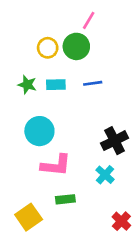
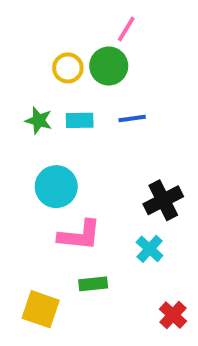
yellow square: (29, 217) -> (41, 309), turned -36

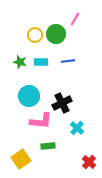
pink line: (126, 29) -> (75, 19), moved
black cross: (163, 200) -> (62, 103), moved
yellow square: (41, 309) -> (21, 159), turned 36

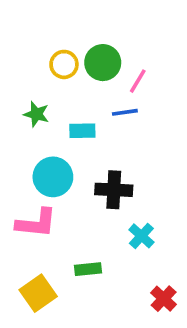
pink line: (75, 19) -> (138, 81), moved
cyan rectangle: (41, 62) -> (82, 131), moved
black cross: (62, 103) -> (114, 190), turned 30
pink L-shape: (41, 121) -> (36, 223), moved

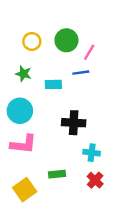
yellow circle: (64, 64) -> (32, 41), moved
cyan circle: (53, 177) -> (20, 111), moved
cyan cross: (141, 236) -> (92, 153), turned -35
red cross: (164, 299) -> (95, 180), moved

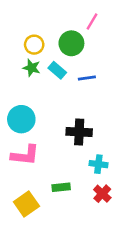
pink line: (89, 52) -> (92, 21), moved
green star: (23, 74) -> (32, 68), moved
cyan rectangle: (53, 84) -> (57, 70), moved, turned 42

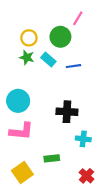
red cross: (102, 194) -> (86, 176), moved

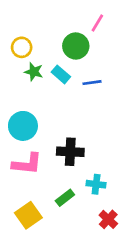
yellow circle: (29, 38) -> (22, 47), moved
black cross: (67, 112) -> (70, 152), moved
cyan cross: (83, 139) -> (96, 184), moved
green rectangle: (52, 158) -> (65, 198), turned -32

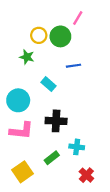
yellow circle: (22, 47) -> (39, 35), moved
cyan rectangle: (61, 74) -> (49, 84), moved

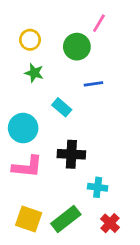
yellow circle: (39, 35) -> (30, 40), moved
green rectangle: (52, 158) -> (66, 219), moved, size x1.5
yellow square: (23, 172) -> (29, 219), turned -36

